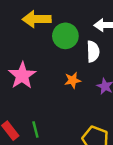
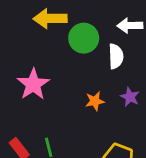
orange star: (73, 80) -> (95, 101), moved

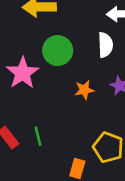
green circle: (84, 38) -> (58, 51), moved

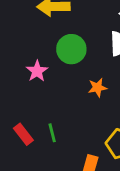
pink star: (23, 73) -> (37, 71), size x0.7

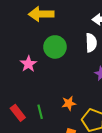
orange star: (97, 88) -> (69, 103), moved

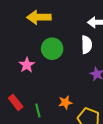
red rectangle: (18, 113) -> (16, 102), moved

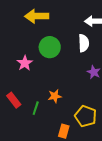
orange star: (65, 102) -> (55, 96), moved
green line: (38, 111) -> (36, 108), turned 32

